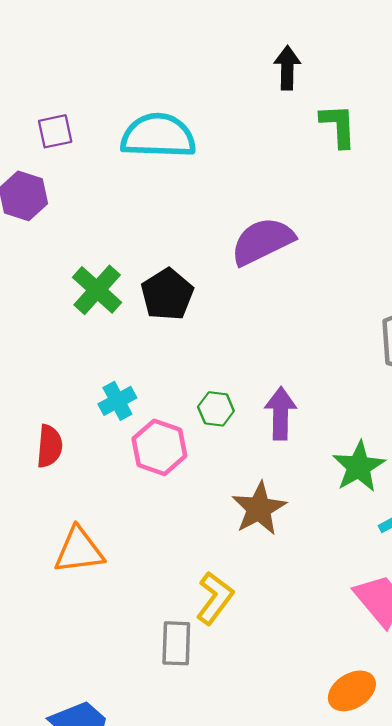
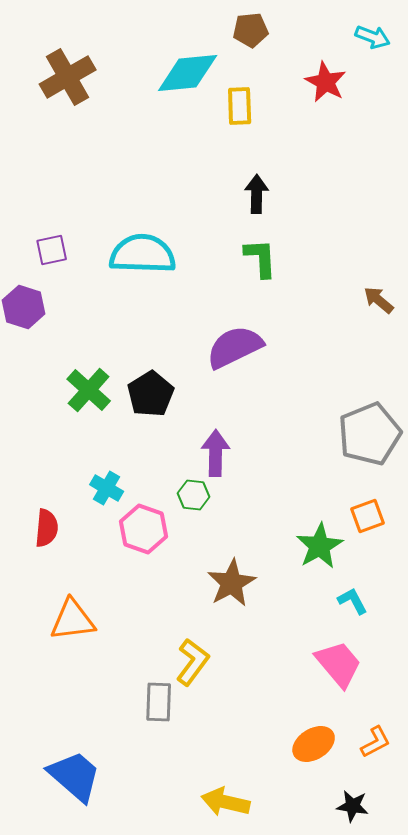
green L-shape: (338, 126) -> (261, 258), moved
cyan cross: (117, 401) -> (107, 488), turned -32
purple arrow: (281, 413) -> (216, 453), moved

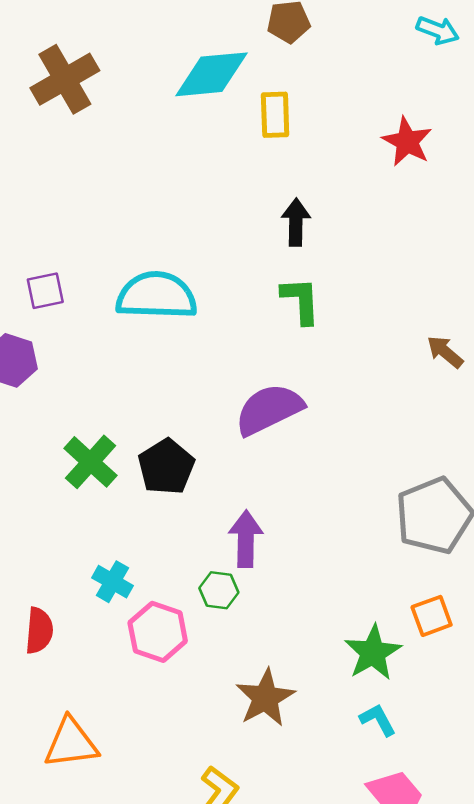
red star: (326, 82) -> (407, 142), moved
cyan L-shape: (353, 601) -> (378, 720), moved

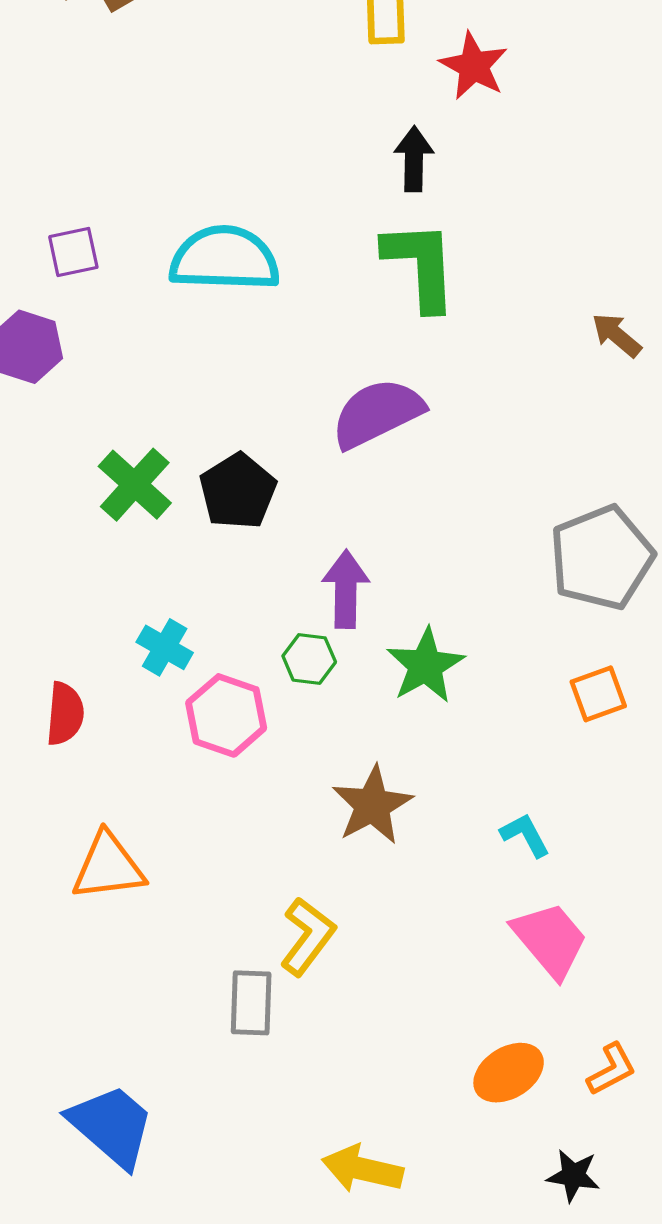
red star: (407, 142) -> (474, 66), moved
green L-shape: (301, 301) -> (421, 265), size x1.4
green star: (373, 653) -> (425, 666), moved

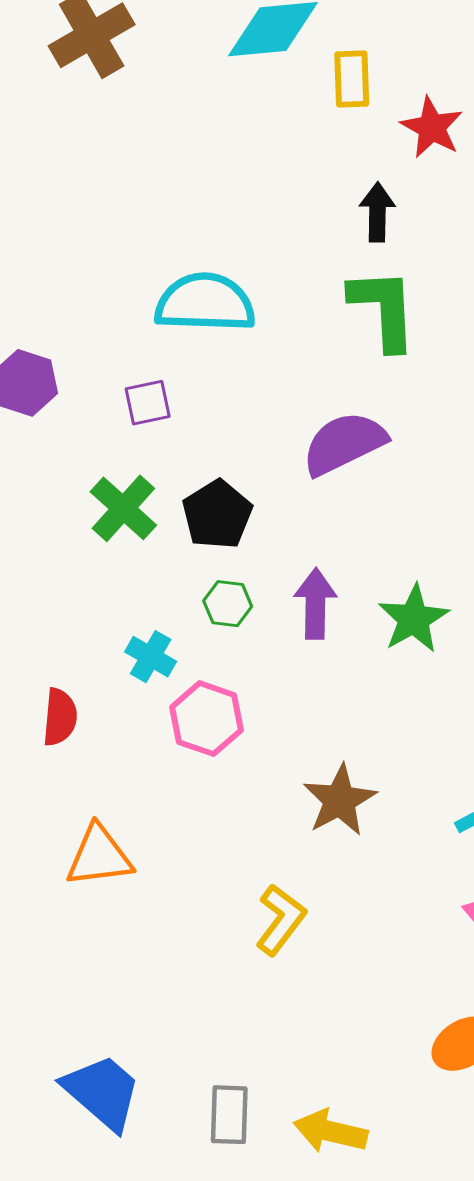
purple square: (73, 252) -> (148, 403), moved
green hexagon: (309, 659) -> (228, 604), moved
green star: (425, 666) -> (414, 619), moved
gray rectangle: (251, 1003) -> (229, 1115), moved

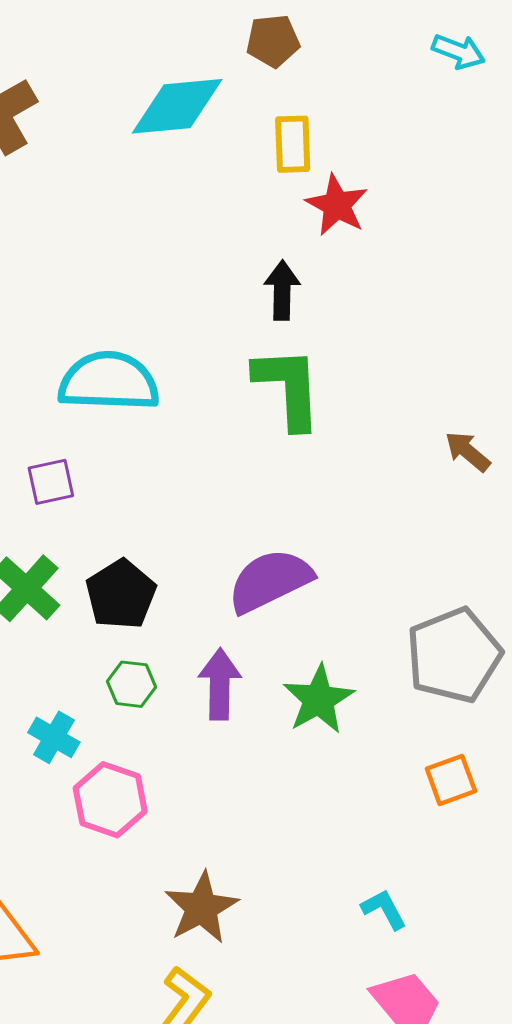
yellow rectangle: (352, 79) -> (293, 144), moved
purple semicircle: (344, 443) -> (270, 581), moved
brown star: (340, 800) -> (201, 908), moved

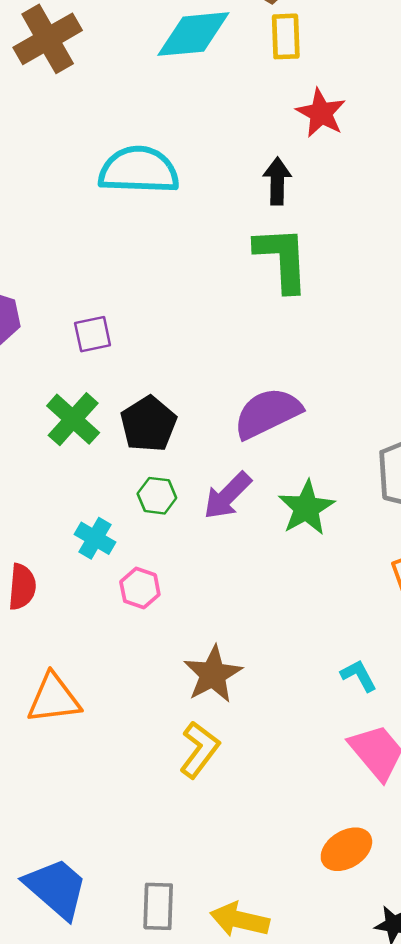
yellow rectangle: (293, 144) -> (286, 36), moved
cyan semicircle: (109, 381) -> (139, 170), moved
purple arrow: (220, 684) -> (227, 496), turned -136
pink hexagon: (110, 800) -> (140, 588), size x0.7

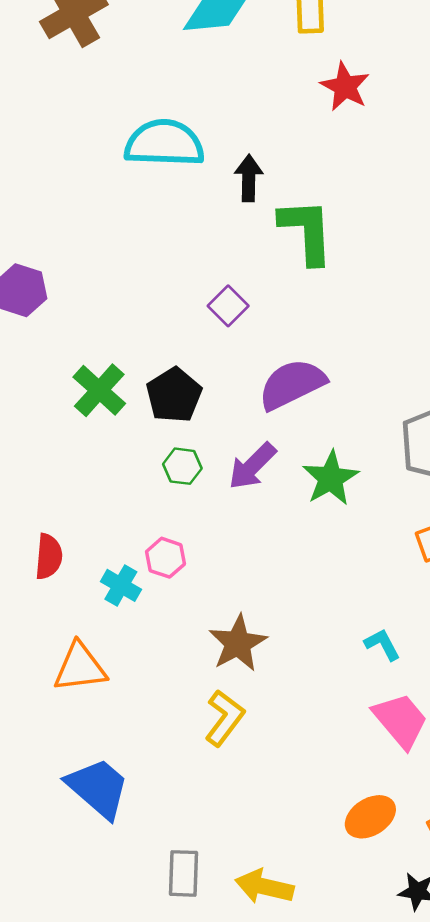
black arrow: (277, 181) -> (249, 178), moved
purple square: (93, 334) -> (228, 306), moved, turned -33
cyan cross: (95, 538) -> (121, 585), moved
blue trapezoid: (56, 888) -> (98, 788), moved

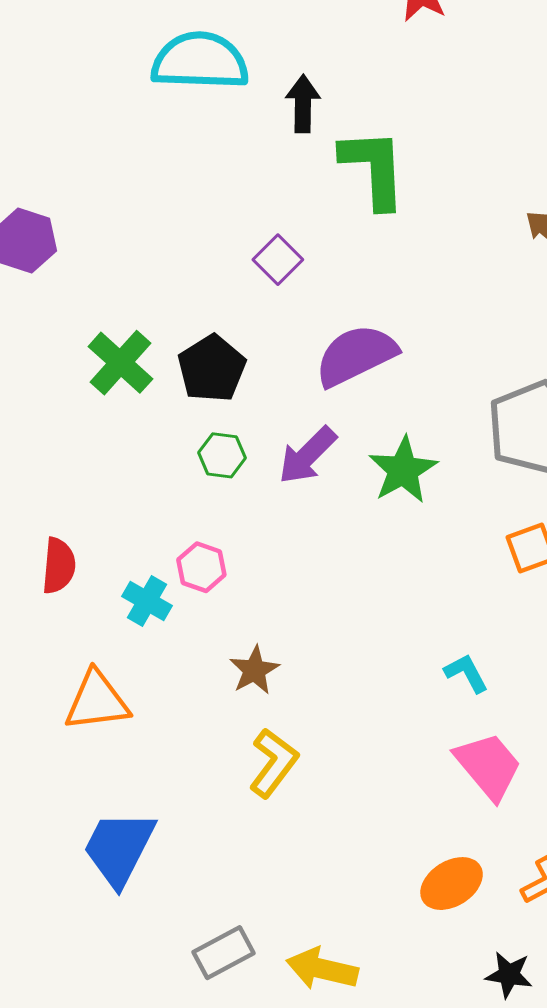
brown star: (238, 643) -> (254, 670), moved, size x0.7
blue trapezoid: (98, 788) -> (119, 848), turned -104
gray rectangle: (184, 873) -> (223, 953), turned 60

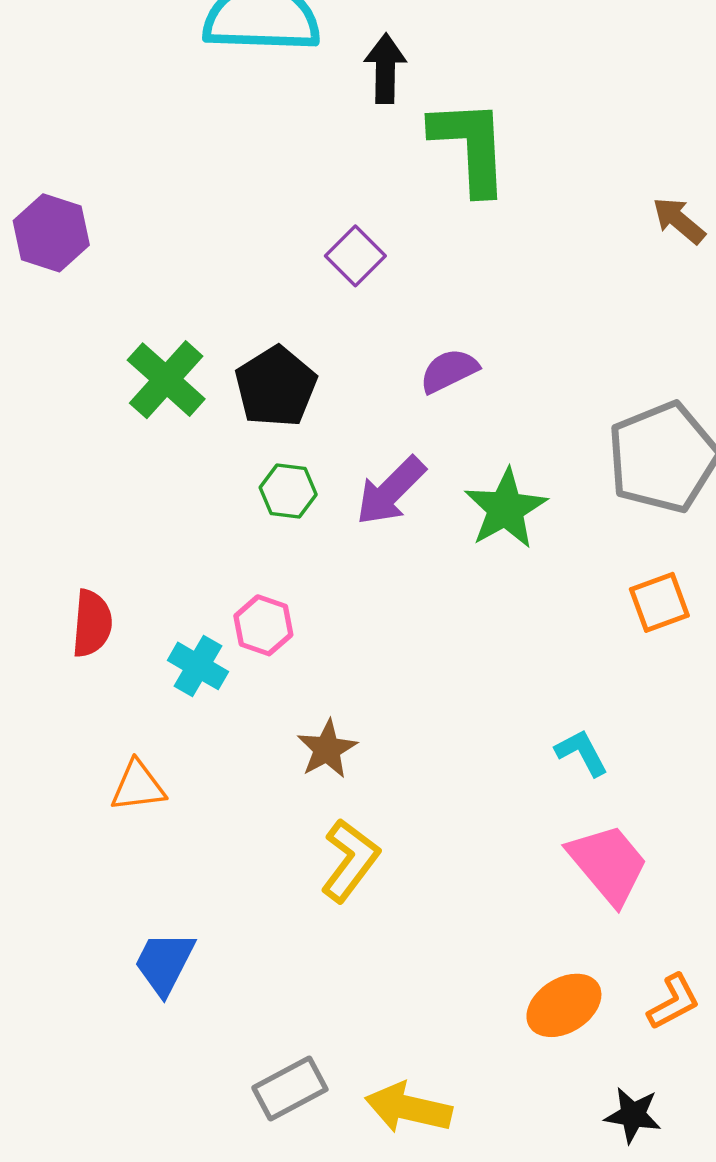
purple semicircle: (356, 355) -> (449, 371), size x0.6
orange triangle: (97, 701) -> (138, 786), size x0.7
blue trapezoid: (119, 848) -> (164, 963), size x0.7

